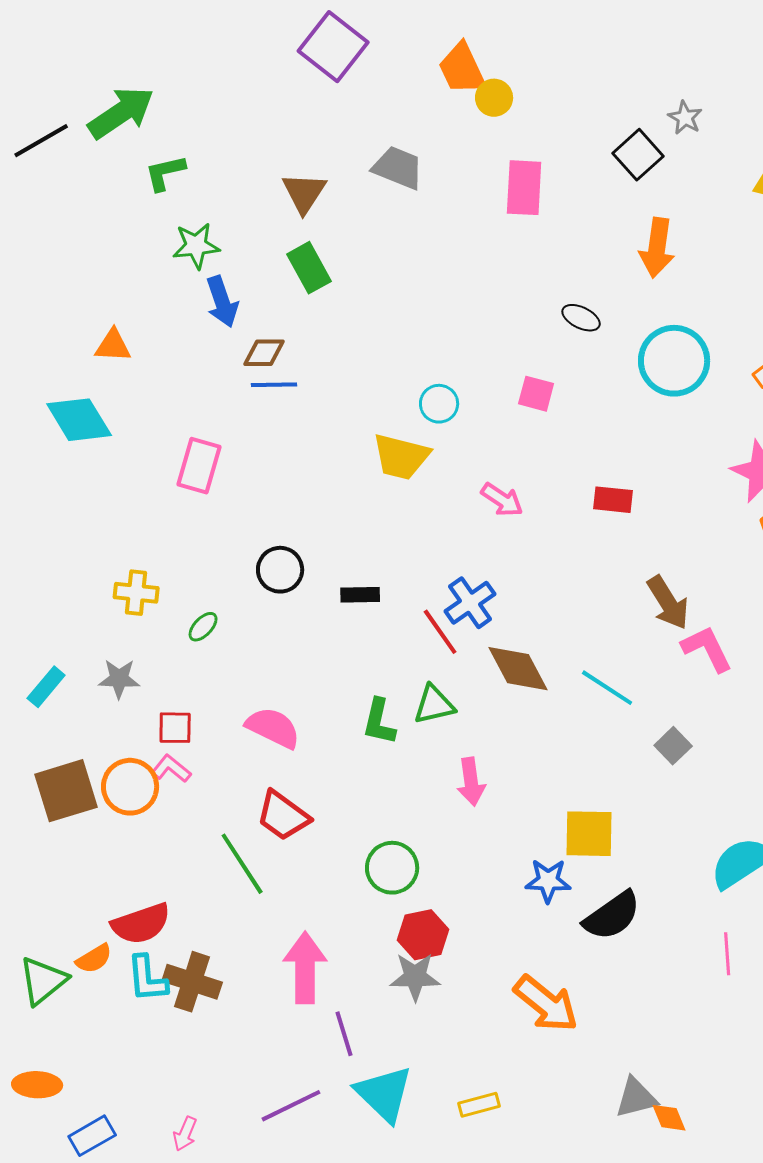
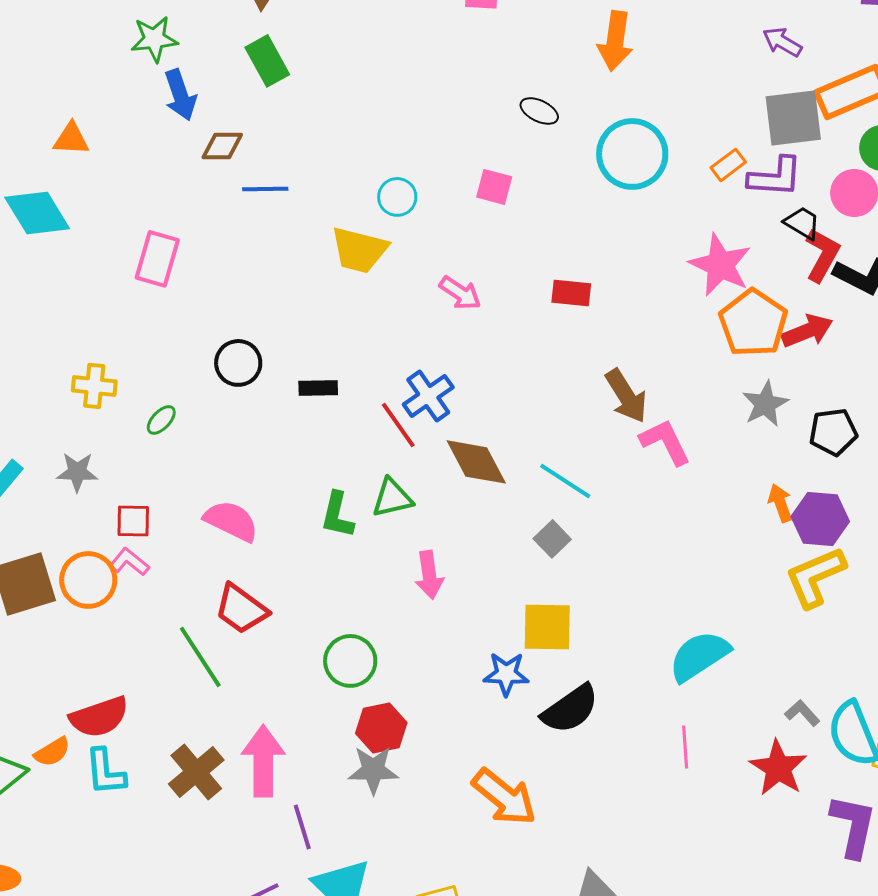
blue line: (274, 385) -> (265, 189), moved
gray square: (673, 746) -> (552, 539), moved
brown cross: (192, 982) -> (196, 772), moved, turned 32

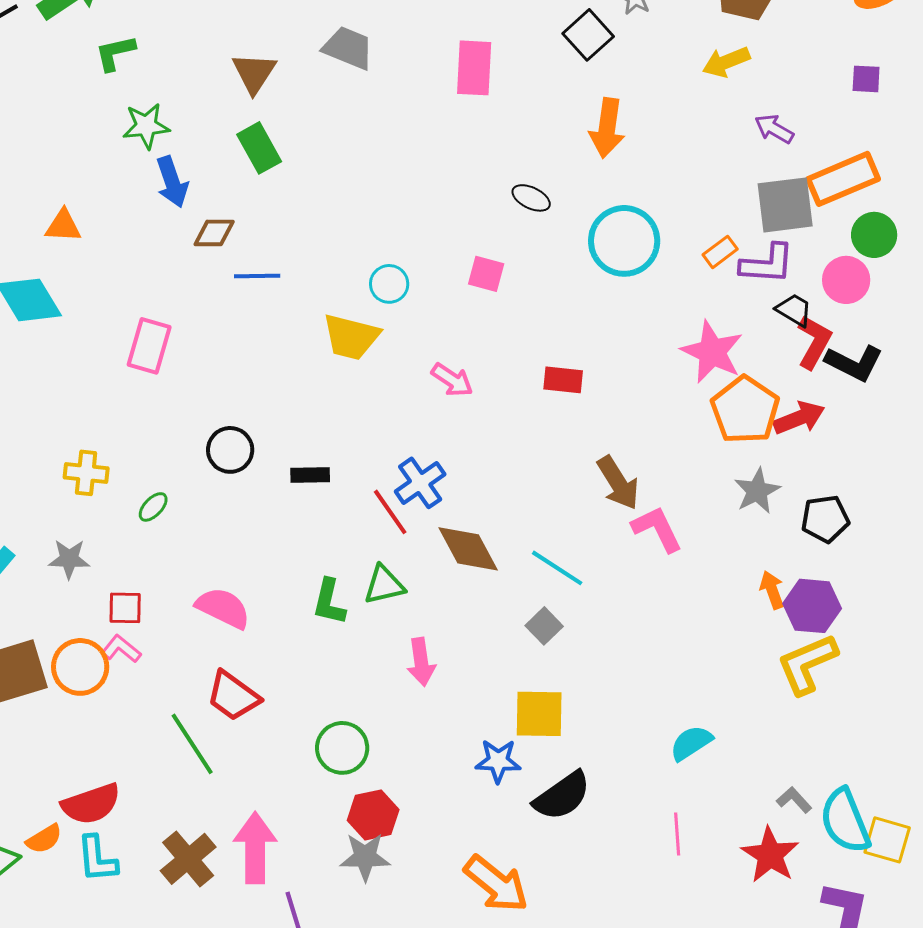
cyan semicircle: (699, 656) -> (691, 743), size x0.7

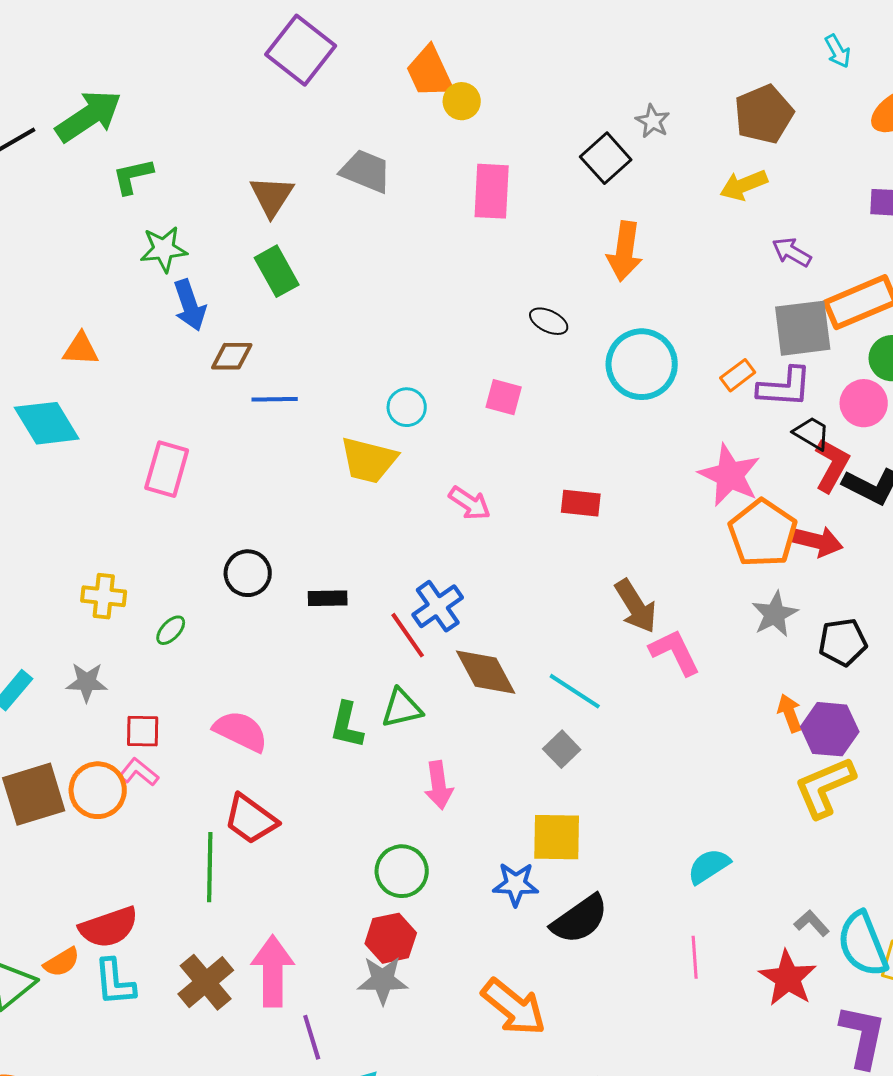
red arrow: (799, 418) -> (817, 541), turned 36
green line: (192, 744) -> (210, 867), turned 34
green circle: (342, 748) -> (402, 871), moved

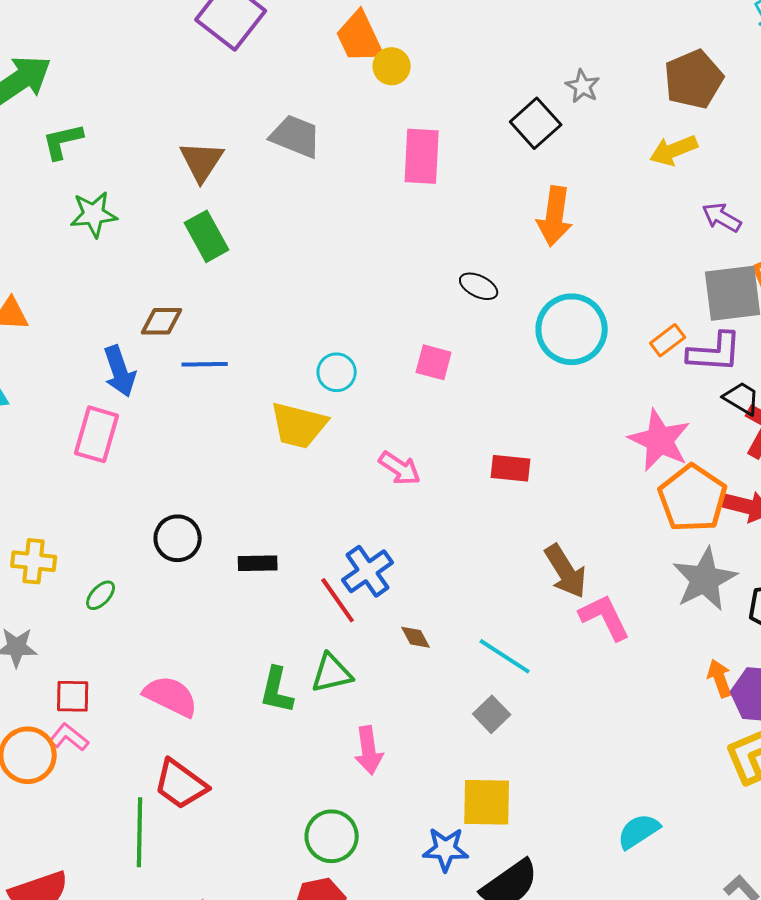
blue arrow: (190, 305) -> (120, 371), moved
gray star: (775, 614) -> (705, 579), size x1.4
brown diamond: (486, 672) -> (416, 637), size x0.5

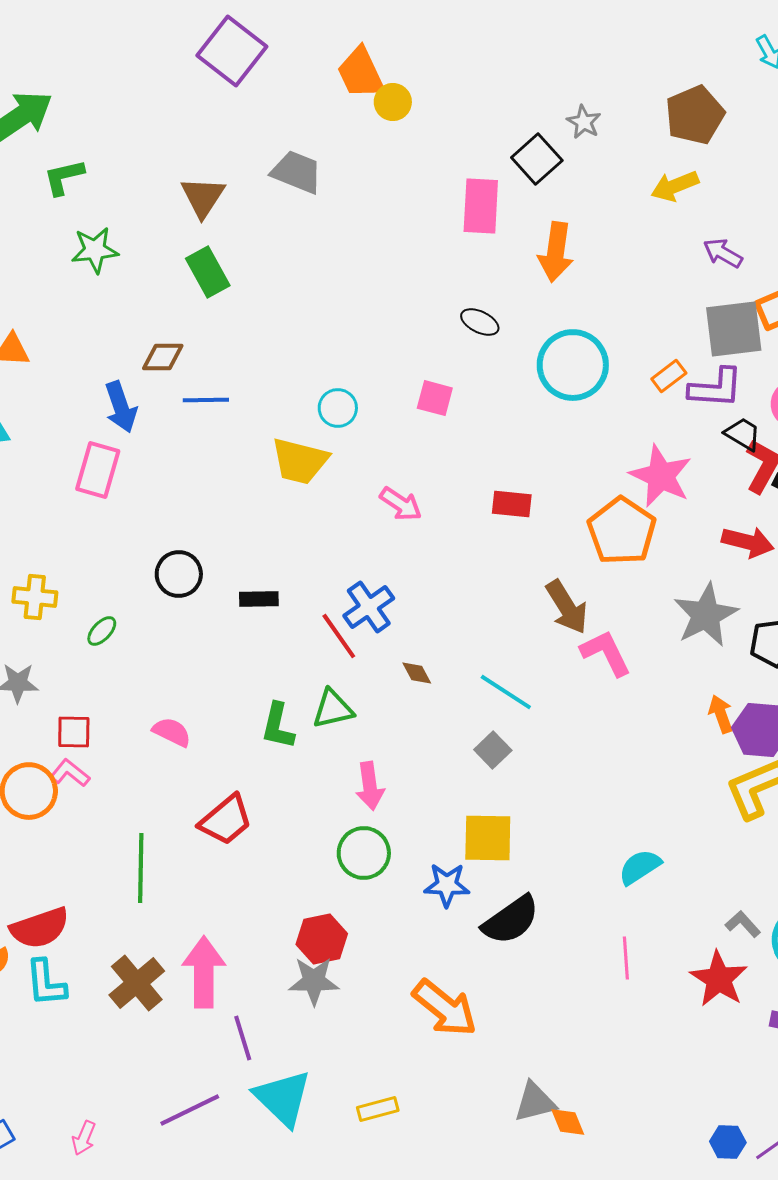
pink rectangle: (422, 156) -> (481, 206), moved
orange pentagon: (693, 498) -> (622, 531), moved
pink semicircle: (171, 696) -> (172, 732), size x0.7
red trapezoid: (181, 784) -> (226, 820), moved, turned -76
green circle: (332, 836) -> (364, 853), moved

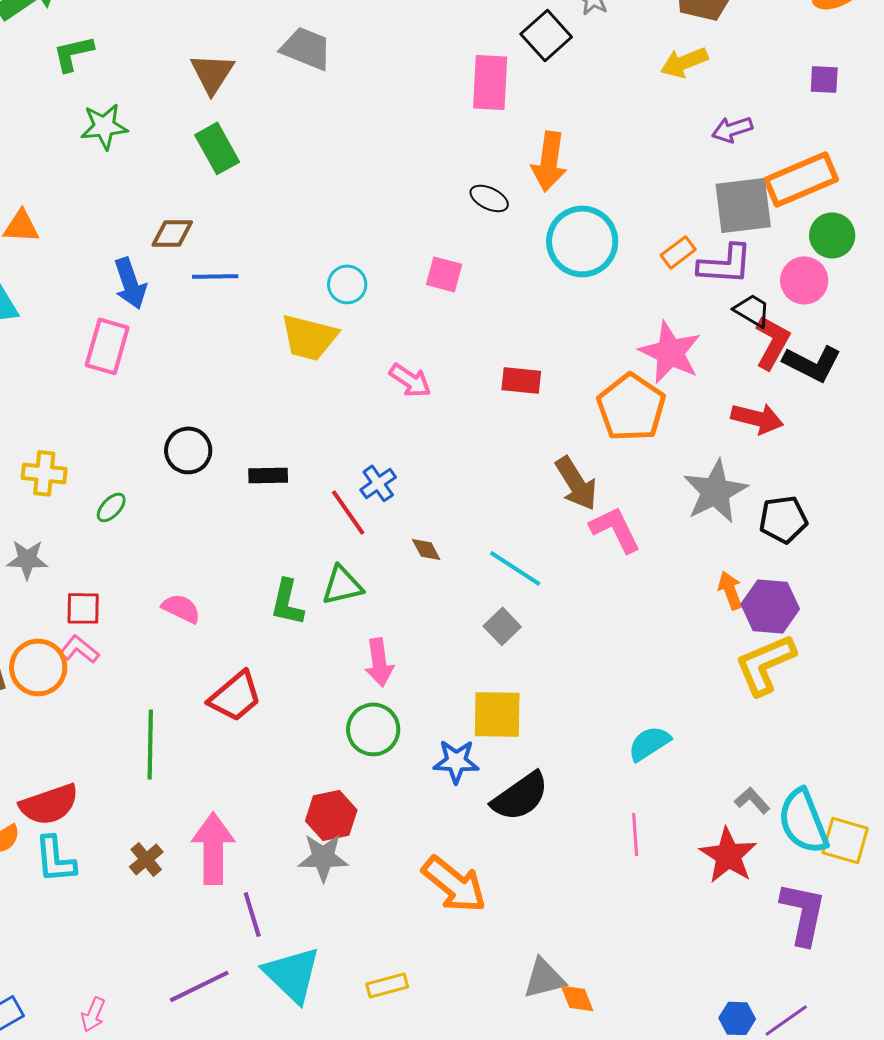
orange arrow: (556, 252) -> (549, 161), moved
purple arrow: (723, 253) -> (732, 129), turned -48
blue cross: (369, 607) -> (378, 483), size x0.7
brown cross: (137, 983) -> (146, 859), size x0.6

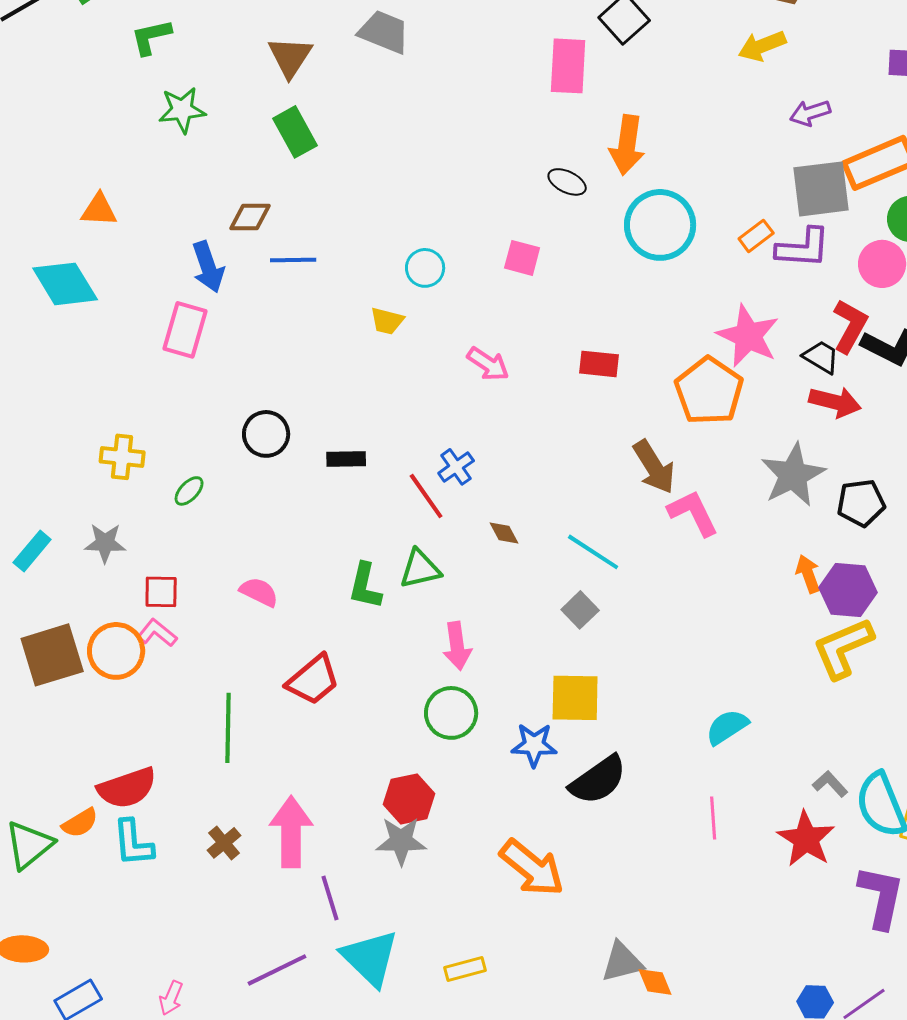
black trapezoid: (752, 310) -> (821, 357), moved
yellow trapezoid: (309, 337) -> (387, 321), size x0.6

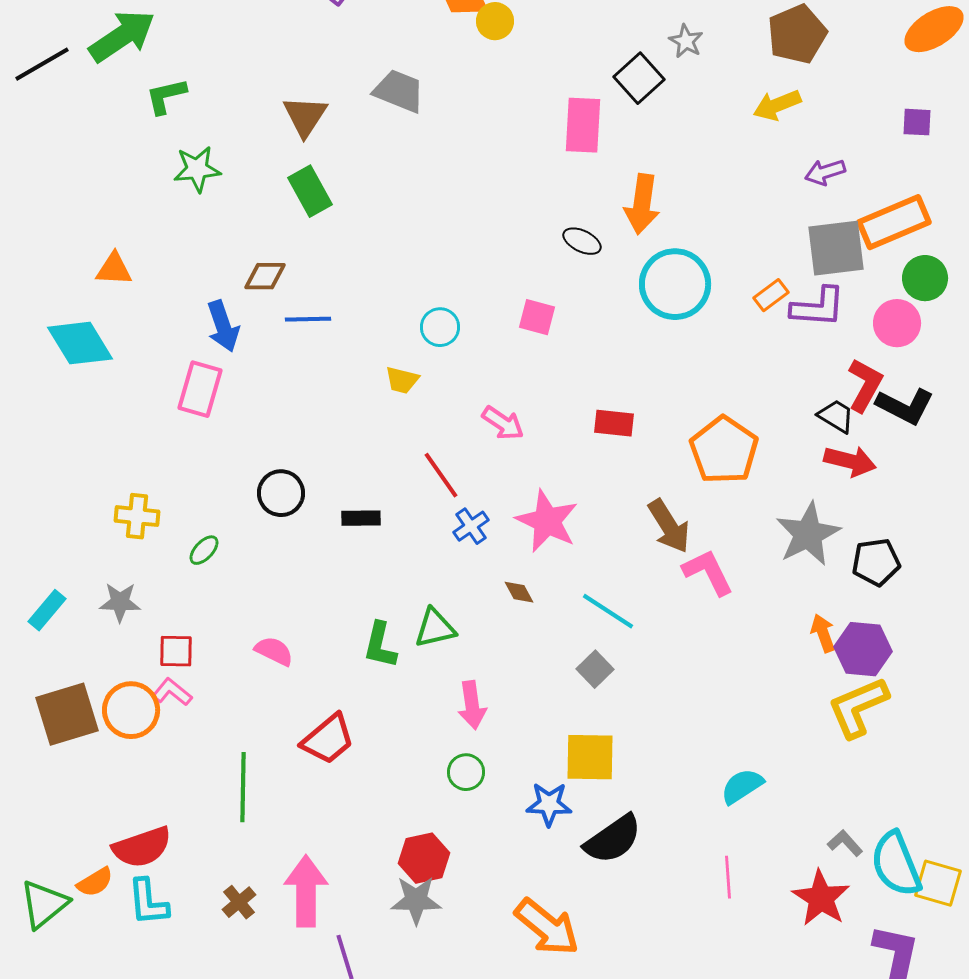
pink star: (748, 336) -> (547, 521), moved
red line: (426, 496) -> (441, 475), moved
green circle: (451, 713) -> (466, 772), size x0.7

